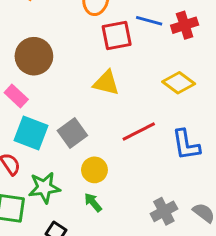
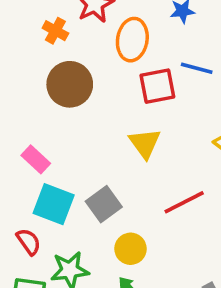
brown circle: (34, 56) -> (70, 84), moved
yellow triangle: (106, 83) -> (145, 143), turned 40

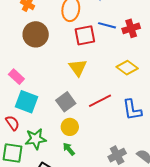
gray square: (104, 204) -> (66, 102), moved

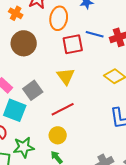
red line: (100, 101) -> (63, 109), moved
gray square: (66, 102) -> (33, 90), moved

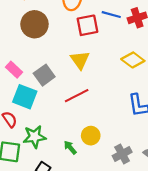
yellow circle: (58, 135) -> (91, 136), moved

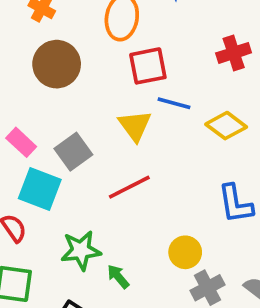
blue line: (111, 15) -> (174, 103), moved
yellow circle: (91, 136) -> (185, 252), moved
green star: (34, 137) -> (81, 250), moved

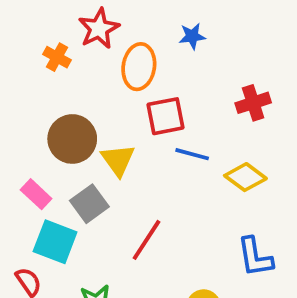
brown circle: (57, 64) -> (72, 139), moved
yellow triangle: (135, 126) -> (118, 160), moved
red line: (129, 187) -> (146, 240), turned -30

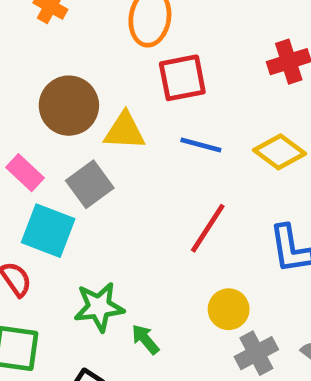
blue line: (192, 154) -> (201, 145), moved
yellow triangle: (118, 160) -> (124, 131), turned -51
red line: (146, 240) -> (208, 228), moved

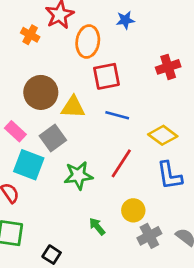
yellow diamond: (280, 152) -> (163, 135), moved
green star: (99, 307) -> (78, 176), moved
green arrow: (145, 339) -> (97, 226), moved

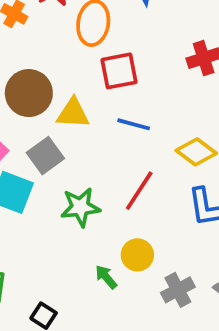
yellow circle: (133, 210) -> (137, 255), moved

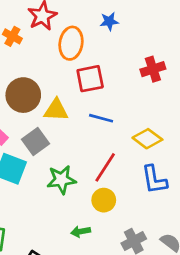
yellow circle: (137, 255) -> (104, 200), moved
green arrow: (106, 277) -> (81, 231), turned -60

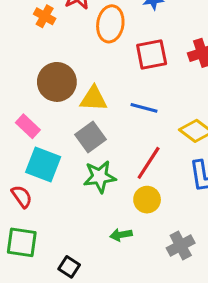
red square: (90, 79) -> (152, 54), moved
gray square: (36, 141) -> (90, 137), moved

